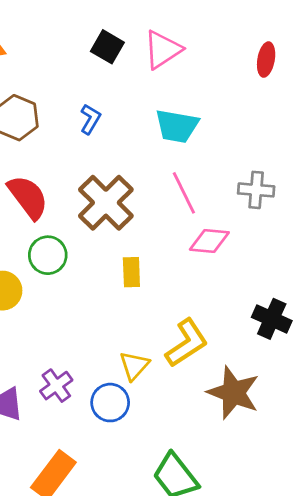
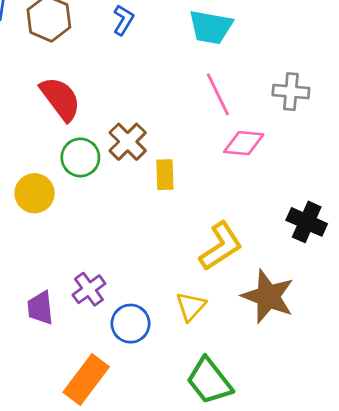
brown cross: (106, 203) -> (128, 142), moved, size x0.7
yellow triangle: (134, 366) -> (191, 306), moved
blue circle: (110, 403) -> (131, 324), moved

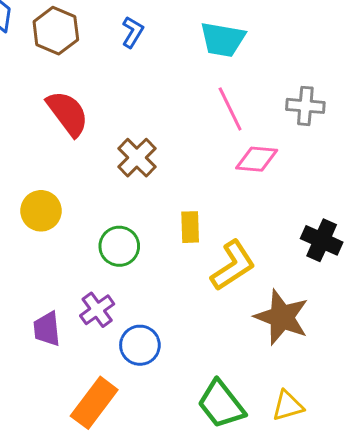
green circle: (80, 157) -> (119, 246), moved
yellow rectangle: (165, 175) -> (190, 227), moved
yellow triangle: (191, 306) -> (288, 406), moved, turned 32

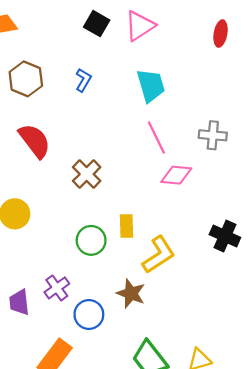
cyan trapezoid: (223, 39) -> (151, 86), turned -116
green circle: (119, 246) -> (91, 240), moved
brown star: (282, 317) -> (131, 293), moved, size x0.7

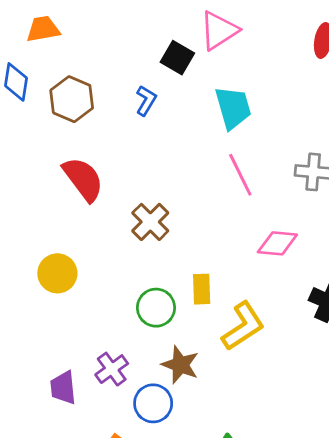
black square: (97, 24) -> (177, 58), moved
pink diamond: (176, 175) -> (277, 243), moved
brown star: (131, 293) -> (180, 365), moved

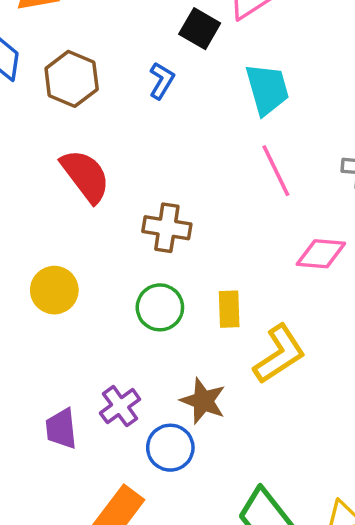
brown cross: (150, 222) -> (167, 228), turned -36
green circle: (156, 308) -> (160, 307), moved

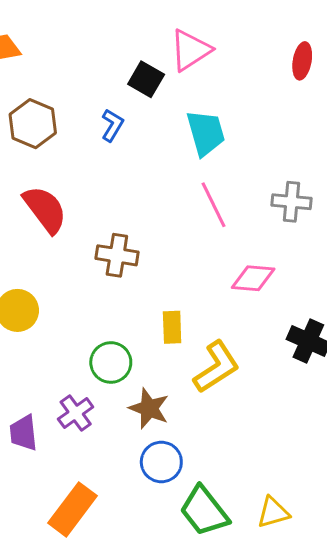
green circle: (160, 307) -> (111, 362), moved
blue circle: (170, 448) -> (161, 462), moved

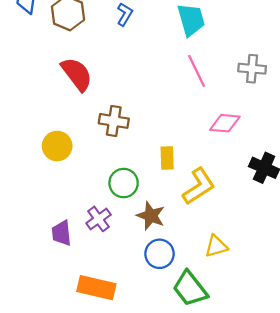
brown cross: (117, 255) -> (114, 121), moved
orange rectangle: (73, 509) -> (96, 288), turned 66
yellow triangle: (273, 512) -> (216, 246), moved

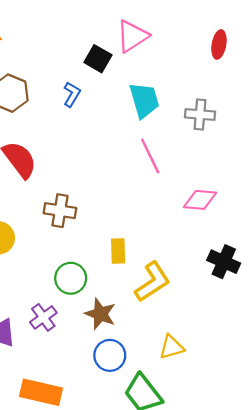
gray cross: (252, 69) -> (200, 114), moved
pink diamond: (225, 123) -> (200, 200), moved

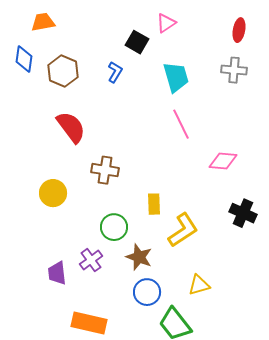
pink triangle: (132, 36) -> (166, 23), size x0.7
gray cross: (200, 114) -> (234, 70), moved

